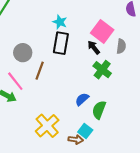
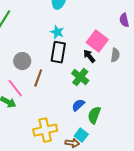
green cross: (102, 70) -> (80, 77), moved
yellow cross: (47, 126) -> (45, 130), turned 30

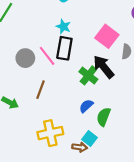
black arrow: (89, 56) -> (104, 67), moved, size x1.6
brown line: (38, 78) -> (41, 90), moved
pink line: (15, 88) -> (47, 56), moved

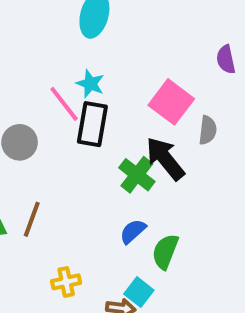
pink line: (47, 56) -> (64, 104), moved
brown line: (41, 90) -> (32, 219), moved
yellow cross: (50, 133) -> (66, 282), size x0.6

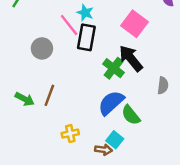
gray semicircle: (208, 130) -> (163, 85), moved
blue semicircle: (133, 231) -> (111, 103), size x1.6
green semicircle: (165, 252) -> (131, 115), turned -60

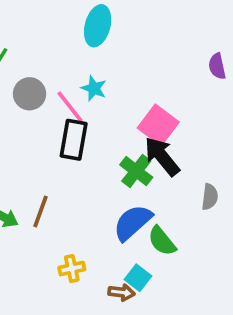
pink square: (135, 24) -> (158, 125), moved
black rectangle: (86, 37) -> (74, 140), moved
gray circle: (42, 48) -> (30, 94), moved

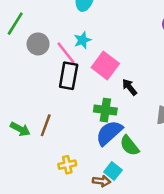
cyan star: (94, 88) -> (82, 40), turned 30
pink square: (158, 125) -> (105, 66), moved
black arrow: (162, 156) -> (130, 87), size x0.6
green cross: (136, 171) -> (105, 110), moved, turned -30

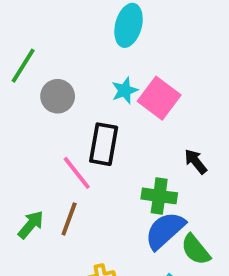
pink line: (66, 53) -> (77, 173), moved
pink square: (105, 66) -> (159, 98), moved
green arrow: (20, 129) -> (31, 225), turned -78

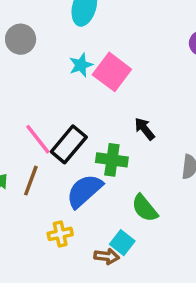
gray circle: (58, 96) -> (21, 39), moved
black rectangle: (104, 144) -> (69, 144), moved, turned 30
blue semicircle: (165, 230) -> (84, 191), moved

